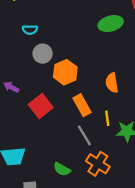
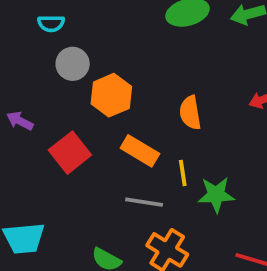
orange rectangle: (82, 105) -> (140, 151), turned -30
gray line: (84, 135) -> (144, 202), turned -50

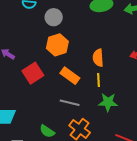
gray circle: (73, 64) -> (54, 17), moved
yellow line: (183, 173) -> (99, 80), moved

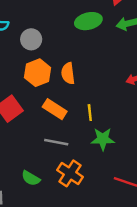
orange semicircle: (98, 58) -> (68, 73), moved

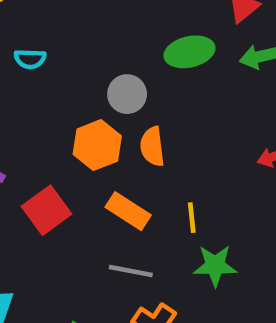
gray circle: (31, 39) -> (127, 94), moved

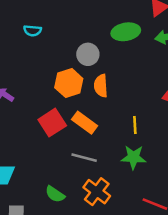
red square: (46, 210) -> (52, 123), moved
yellow line: (192, 218) -> (135, 125), moved

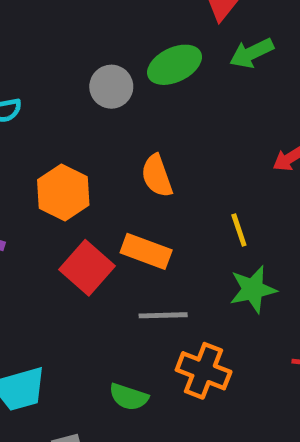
gray circle: (88, 54) -> (111, 87), moved
orange hexagon: (69, 83) -> (63, 192), moved

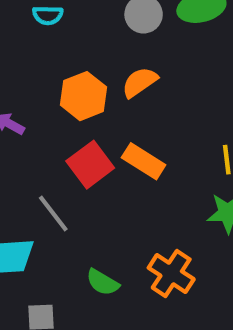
orange semicircle: (157, 176) -> (140, 82), moved, turned 63
gray line: (163, 315) -> (53, 213), moved, turned 42

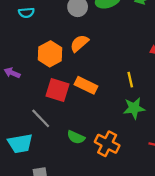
red square: (90, 165) -> (58, 90), turned -30
green semicircle: (103, 282) -> (76, 137), moved

